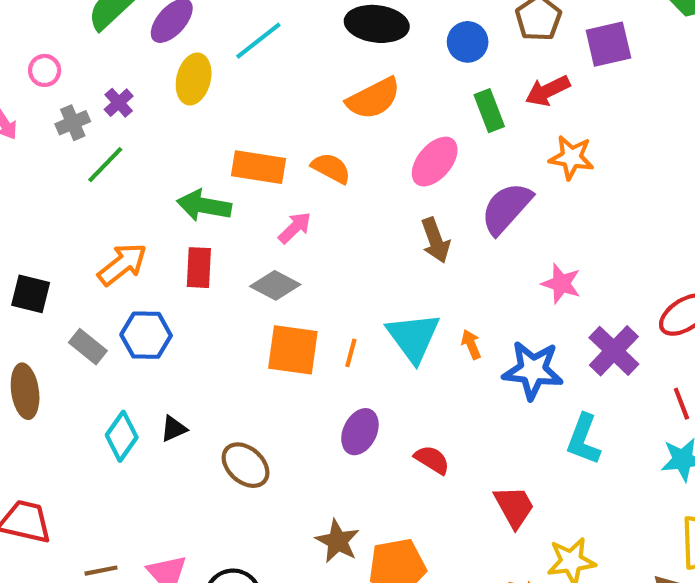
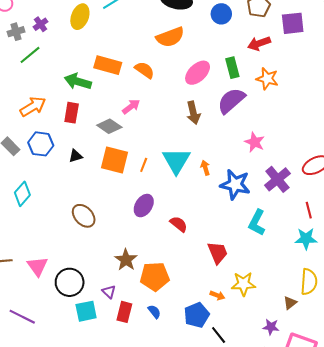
green rectangle: (489, 111) -> (232, 68), moved
pink arrow: (295, 228) -> (131, 107), moved
black triangle: (174, 429) -> (75, 156), moved

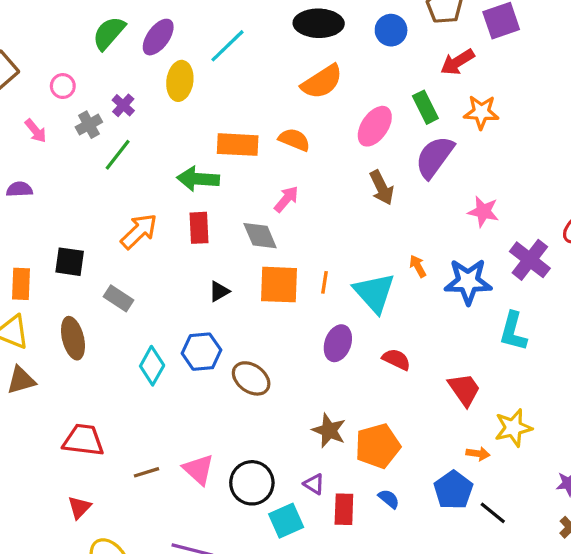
gray diamond: (109, 126) -> (260, 236), turned 45
blue hexagon: (41, 144) -> (201, 352), moved
cyan triangle: (176, 161) -> (374, 293), moved

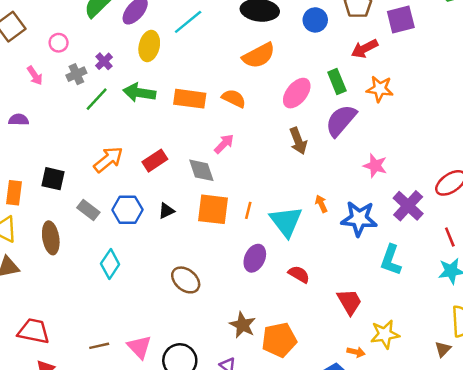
green arrow: (198, 179) -> (139, 93), moved
red rectangle: (199, 228) -> (155, 161), turned 55
blue hexagon: (201, 352) -> (127, 210), moved
red trapezoid: (83, 440) -> (34, 331), moved

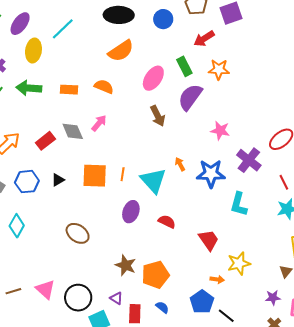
orange rectangle: (190, 99) -> (69, 90), size x0.7
gray diamond: (201, 170) -> (73, 131), moved

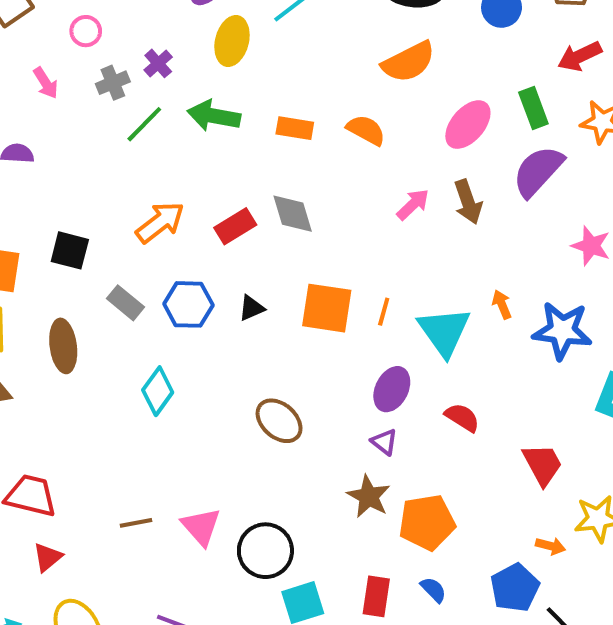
pink arrow: (99, 123) -> (413, 204), moved
purple triangle: (116, 298) -> (384, 442), moved

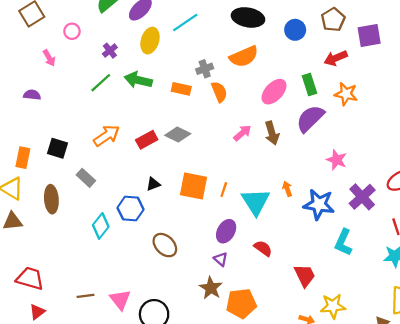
gray cross: (113, 83) -> (205, 69), moved
orange semicircle: (366, 130) -> (219, 92), turned 36
gray diamond: (293, 214) -> (178, 135), turned -50
blue hexagon: (188, 304) -> (130, 209), moved

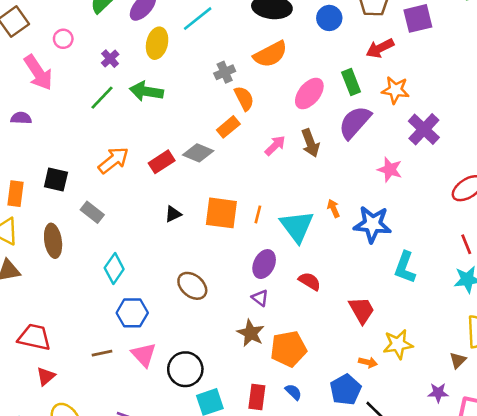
pink arrow: (49, 58) -> (38, 73), size x1.8
orange rectangle: (181, 89) -> (228, 127), moved, turned -48
purple cross: (362, 197) -> (424, 129), moved
blue hexagon: (130, 209) -> (132, 313), moved

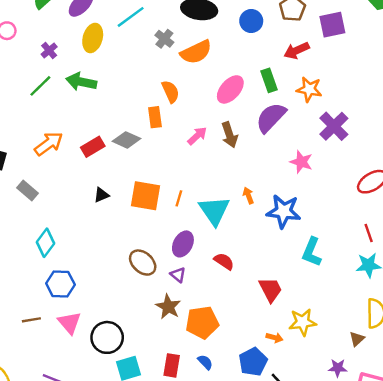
gray cross: (225, 72) -> (164, 39), moved, turned -30
orange rectangle: (228, 127) -> (155, 117), turned -60
brown ellipse: (192, 286) -> (143, 263), moved

